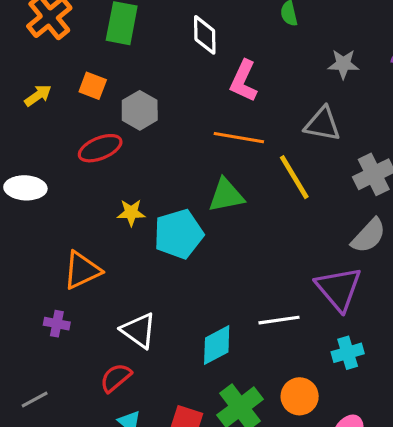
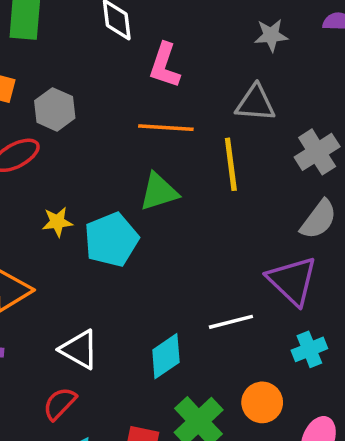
yellow line: (294, 177) -> (231, 164), turned 30

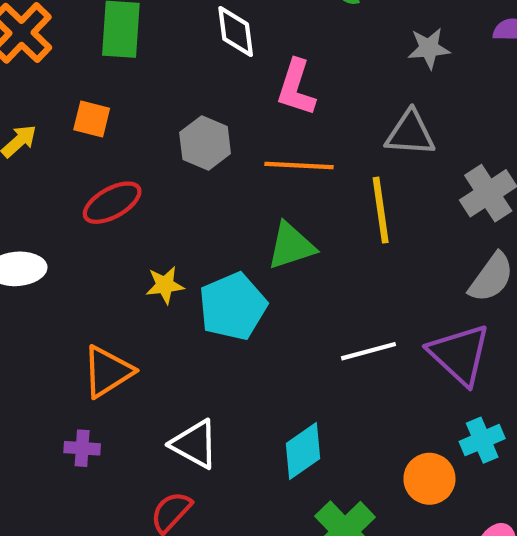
gray hexagon: (55, 109) -> (205, 143), moved
white line: (231, 322) -> (369, 351), moved
orange circle: (262, 402) -> (429, 479), moved

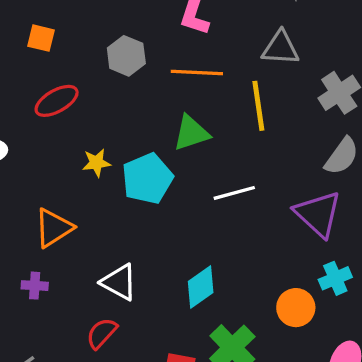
white line: (369, 351) -> (234, 193), moved

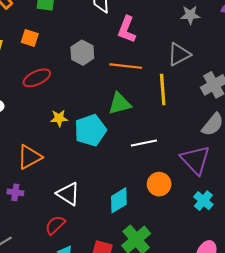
gray triangle: (280, 48) -> (179, 54), turned -35
cyan cross: (335, 278) -> (203, 201), turned -30
orange circle: (296, 308) -> (159, 184), moved

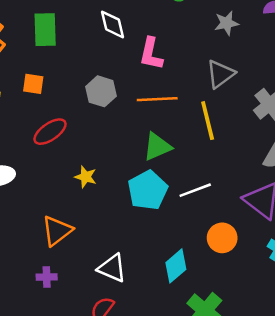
yellow star: (59, 118) -> (86, 177), turned 30
cyan pentagon: (90, 130) -> (148, 190), moved

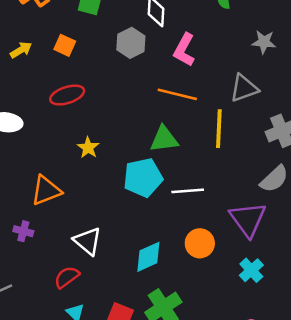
gray hexagon: (101, 91) -> (131, 43), moved

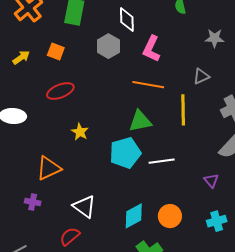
gray triangle: (244, 88) -> (201, 76), size x0.7
purple triangle: (248, 219) -> (211, 180), size x0.5
orange circle: (200, 243) -> (170, 216), moved
cyan cross: (251, 270) -> (217, 221), turned 30

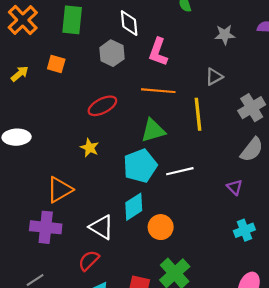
red ellipse: (60, 91) -> (102, 106), moved
purple cross: (33, 202) -> (46, 227), size x1.8
cyan diamond: (134, 216) -> (134, 207), moved
orange circle: (170, 216) -> (161, 227), moved

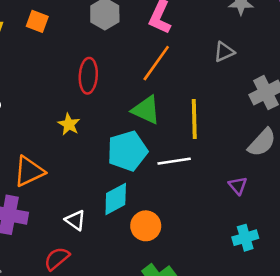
orange line: (158, 91) -> (156, 63), turned -64
red ellipse: (102, 106) -> (88, 76), turned -64
yellow line: (198, 114) -> (194, 119), moved
green triangle: (153, 130) -> (146, 110), turned 36
white triangle: (102, 227) -> (75, 220), size x0.7

